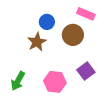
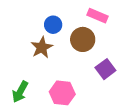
purple square: (86, 71) -> (105, 69), moved

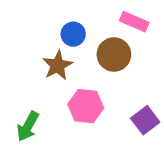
purple square: (105, 69) -> (145, 120), moved
pink hexagon: (62, 93) -> (86, 106), moved

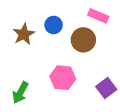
brown star: (58, 65) -> (24, 34), moved

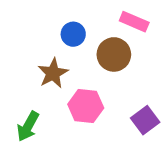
brown star: (24, 34) -> (53, 73), moved

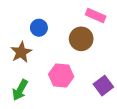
blue circle: (73, 34) -> (39, 28), moved
brown star: (53, 73) -> (21, 52), moved

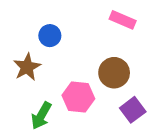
brown circle: (81, 39) -> (114, 73), moved
green arrow: (20, 90) -> (41, 116), moved

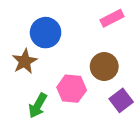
pink rectangle: (123, 20) -> (112, 18), turned -50
blue circle: (50, 36) -> (46, 33), size x1.5

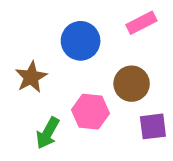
blue circle: (46, 33) -> (81, 41), moved
purple square: (121, 100) -> (153, 126), turned 30

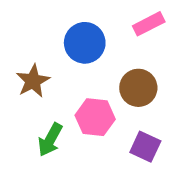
purple square: (153, 126) -> (145, 147), moved, turned 32

